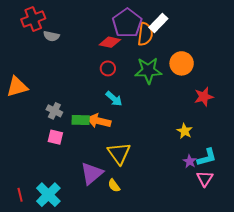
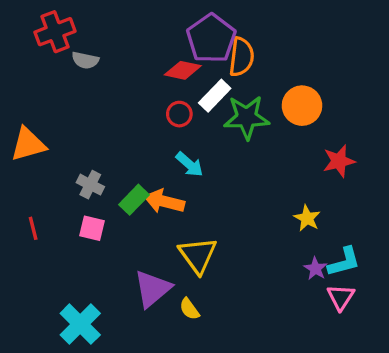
white rectangle: (158, 23) -> (215, 96), moved
green rectangle: (81, 120) -> (134, 200), turned -48
red line: (20, 195) -> (33, 228), moved

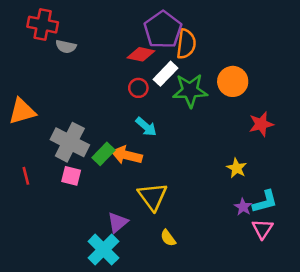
red cross: (55, 32) -> (43, 25), turned 32
gray cross: (90, 185) -> (70, 142), size x1.8
purple triangle: (152, 289) -> (118, 222), size x0.7
yellow semicircle: (189, 309) -> (168, 238), moved
cyan cross: (80, 324) -> (103, 250), moved

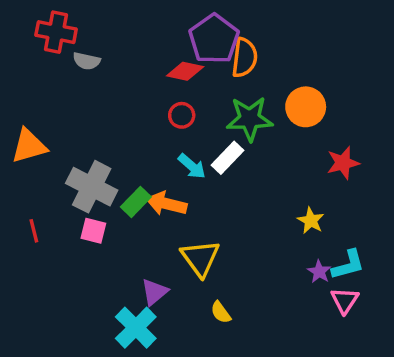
white rectangle: (165, 74) -> (228, 158), moved

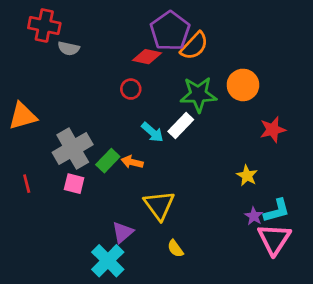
orange semicircle: (245, 58) -> (194, 46), turned 36
red circle: (182, 115) -> (131, 89), moved
gray cross: (92, 187) -> (73, 149), turned 33
orange arrow: (166, 204) -> (132, 162), size x0.7
pink triangle: (345, 300) -> (274, 239), size x1.5

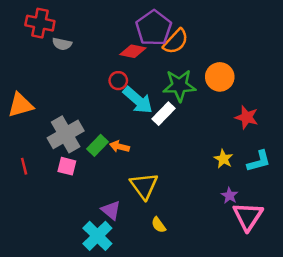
red star: (273, 130) -> (247, 117), turned 30
cyan arrow: (152, 132) -> (138, 100), moved, size x1.5
cyan L-shape: (277, 211) -> (259, 161), moved
purple triangle: (123, 232) -> (111, 210), turned -40

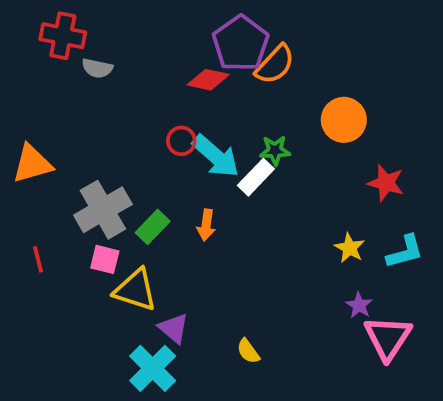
red circle: (118, 81) -> (181, 141), moved
green star: (179, 85) -> (275, 150), moved, size x0.6
orange arrow: (119, 147) -> (206, 225), moved, turned -96
yellow triangle: (144, 186) -> (135, 290), moved, turned -36

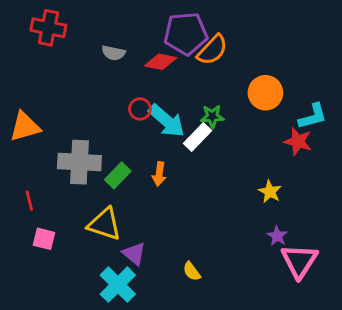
purple pentagon: (241, 43) -> (186, 34), turned 30
gray semicircle: (97, 68) -> (113, 53), moved
gray cross: (103, 210) -> (79, 162), turned 33
cyan L-shape: (405, 252) -> (313, 116), moved
pink square: (105, 259) -> (44, 239), moved

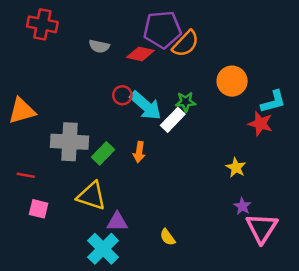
red line: (29, 200) -> (26, 175), turned -66
purple triangle: (134, 254) -> (117, 222), turned -40

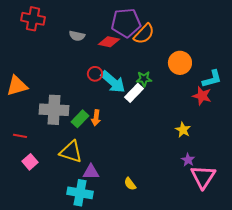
orange arrow: (139, 152) -> (96, 118), moved
pink square: (39, 209) -> (30, 162), turned 35
cyan cross: (103, 249) -> (80, 193), turned -35

